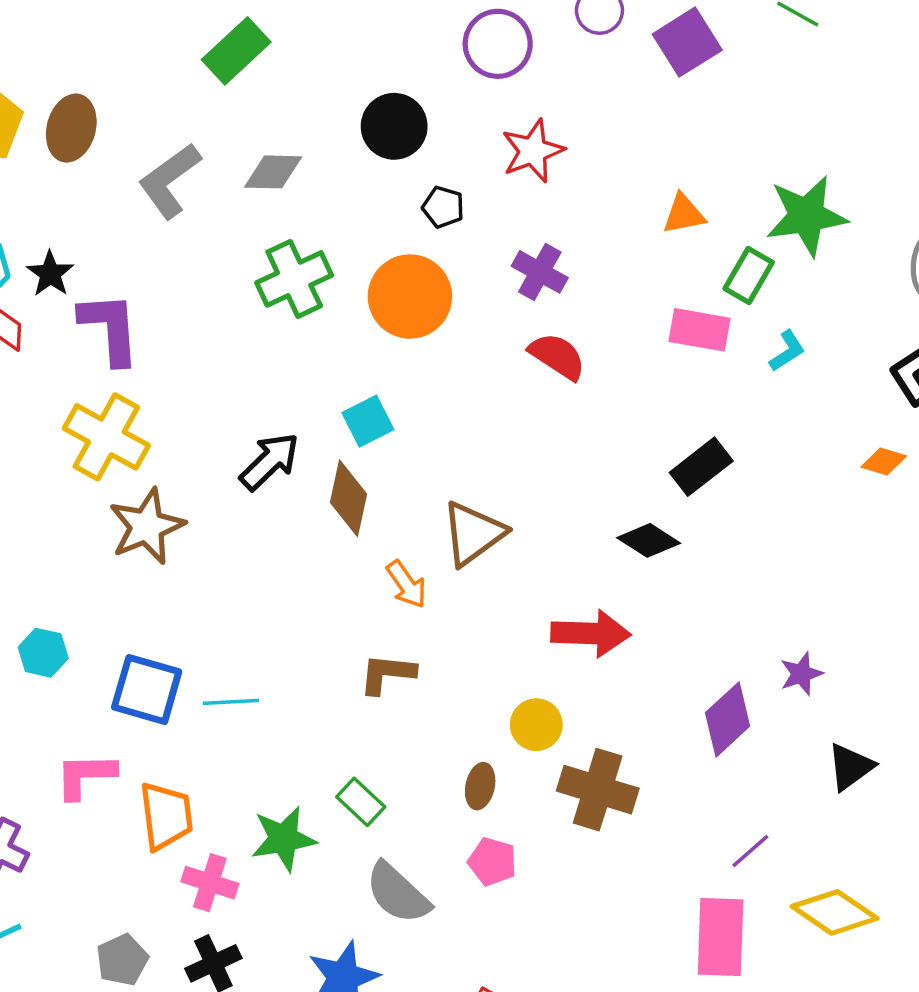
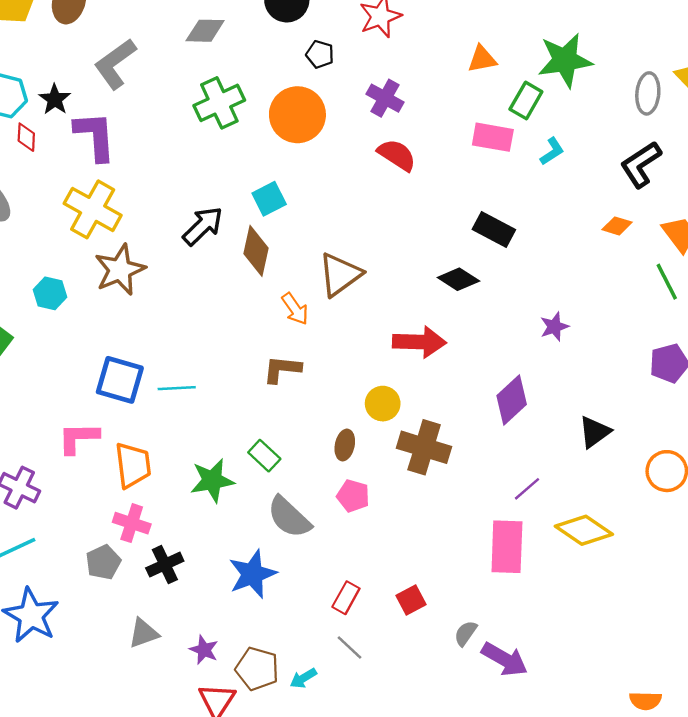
gray L-shape: (170, 181) -> (115, 64), moved
black rectangle: (701, 467) -> (494, 230), turned 66
cyan hexagon: (43, 653) -> (50, 293), moved
purple star: (801, 674) -> (554, 327), moved
pink cross: (210, 883) -> (132, 523), moved

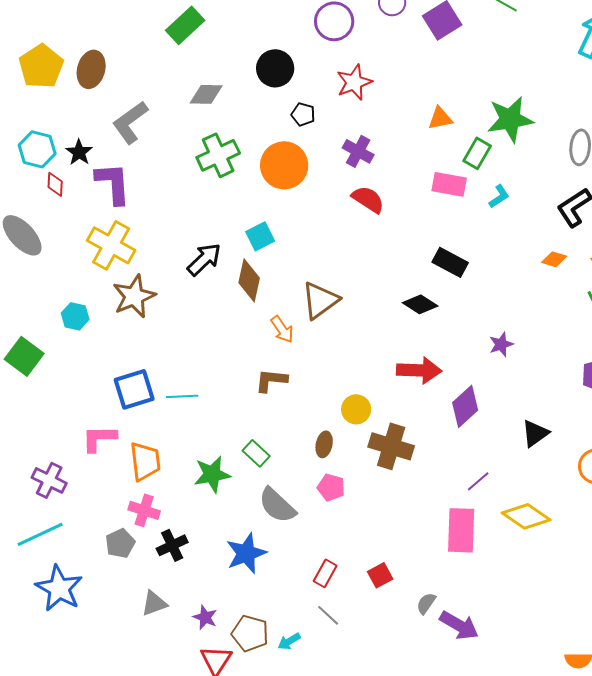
red arrow: (419, 342) -> (419, 370), moved
blue square: (120, 380) -> (134, 389), turned -33

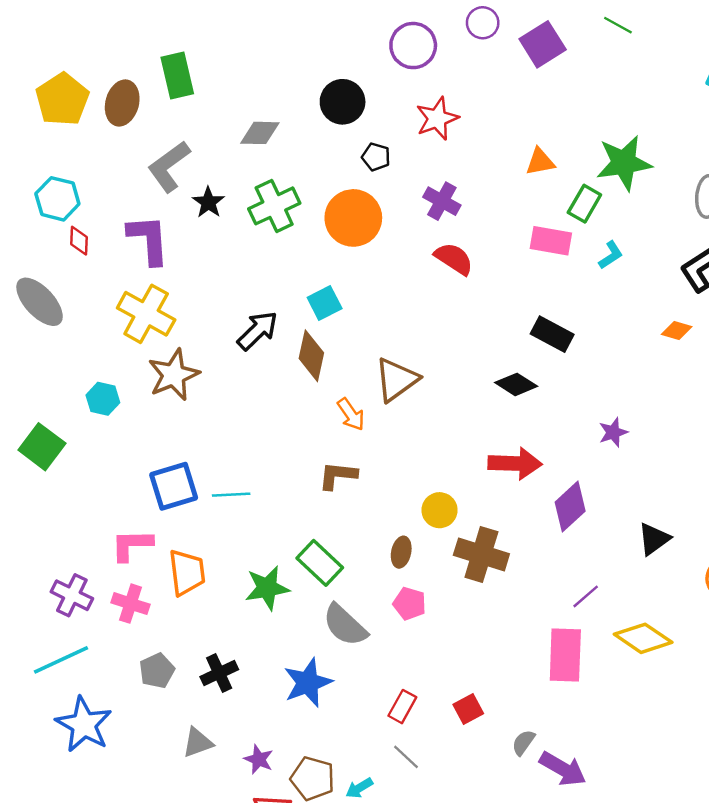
green rectangle: (185, 25) -> (177, 75), moved, turned -60
black star: (79, 152) -> (208, 202), moved
green rectangle: (256, 453) -> (320, 563), size x1.4
pink cross: (144, 510) -> (131, 604), moved

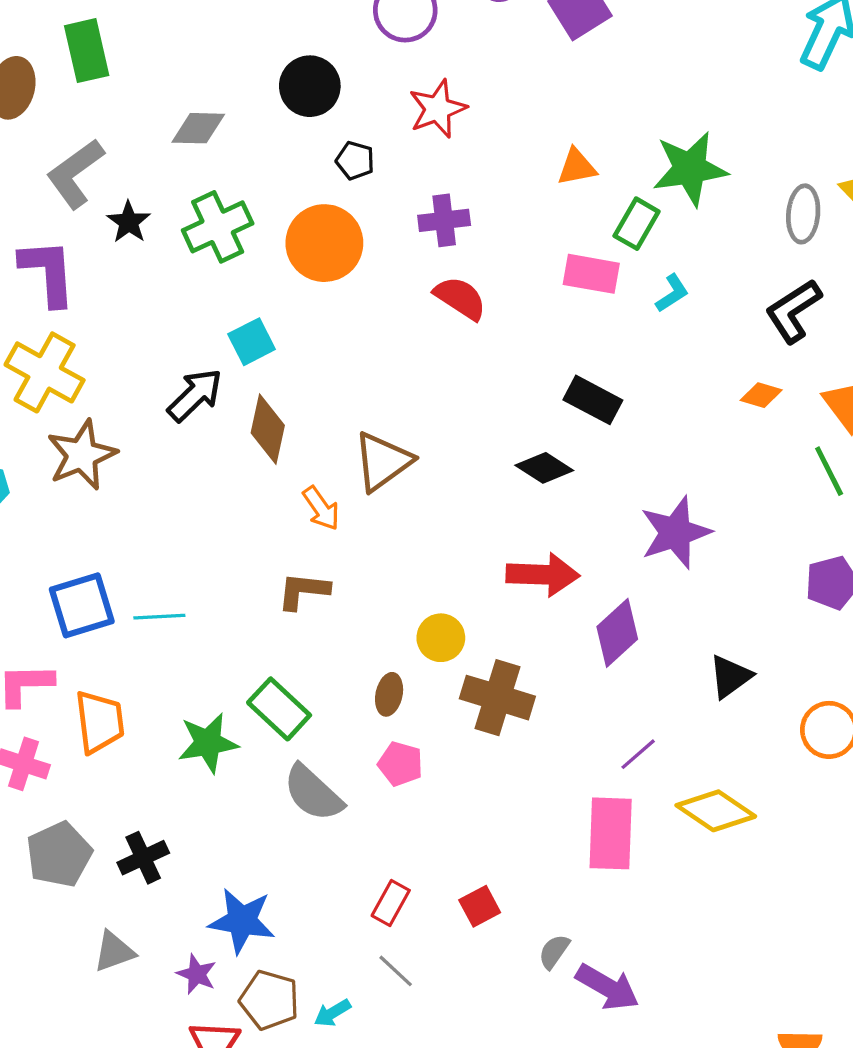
purple cross: (442, 201) -> (444, 220), turned -36
cyan square: (325, 303) -> (252, 342), moved
purple star: (613, 432) -> (675, 533), size x1.8
gray pentagon: (157, 671) -> (59, 854), size x1.4
blue star: (308, 683) -> (242, 921), moved, turned 30

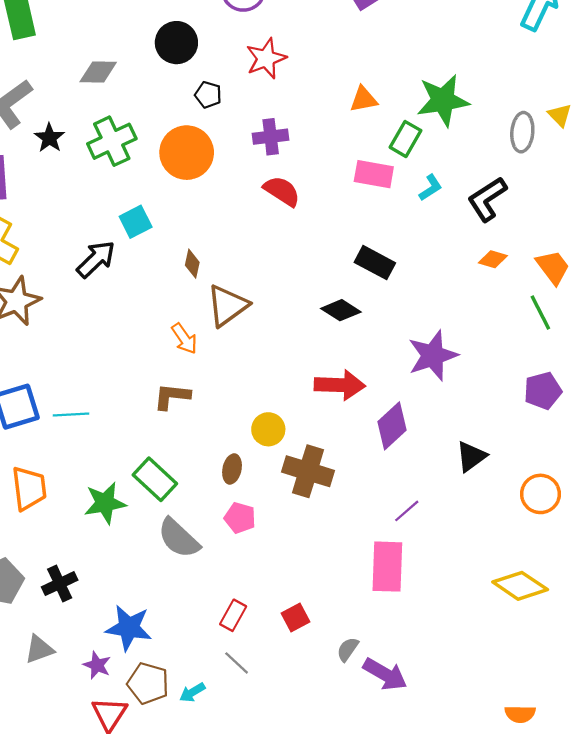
black L-shape: (793, 311) -> (487, 199), moved
brown diamond: (268, 429) -> (192, 264), moved, size x0.6
yellow diamond: (716, 811) -> (520, 586), moved

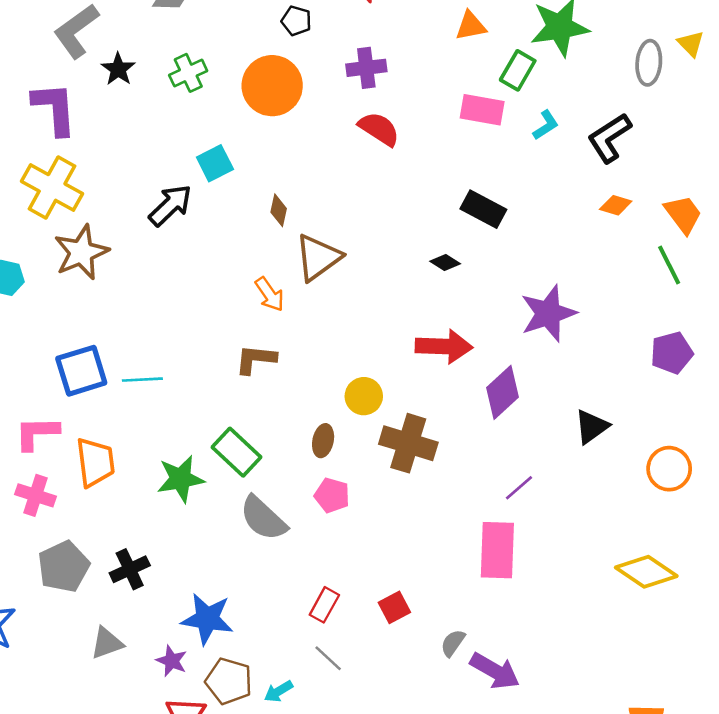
green cross: (112, 141) -> (188, 73), size x0.7
black diamond: (341, 310) -> (445, 263), size x0.7

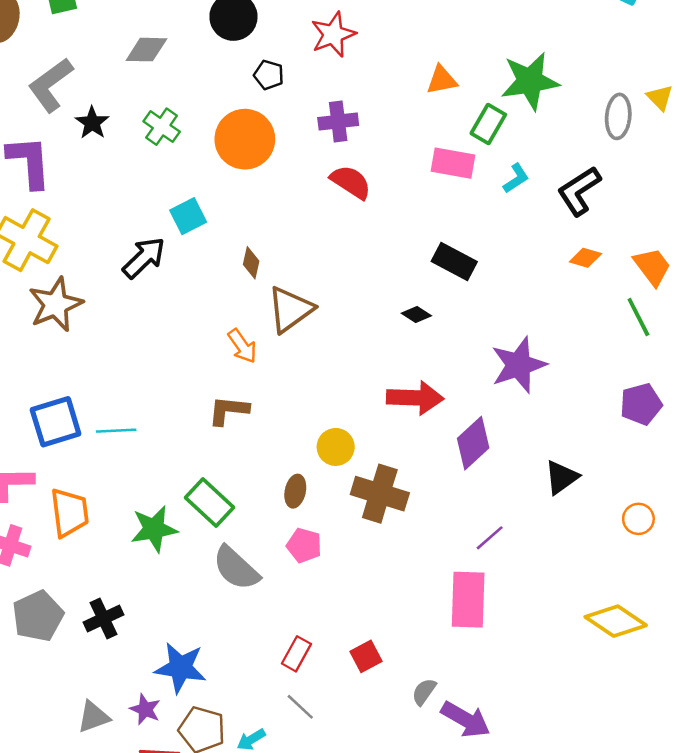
green cross: (188, 73) -> (162, 127), turned -30
orange circle: (669, 469) -> (638, 519), size x0.7
gray triangle: (107, 643) -> (93, 717), moved

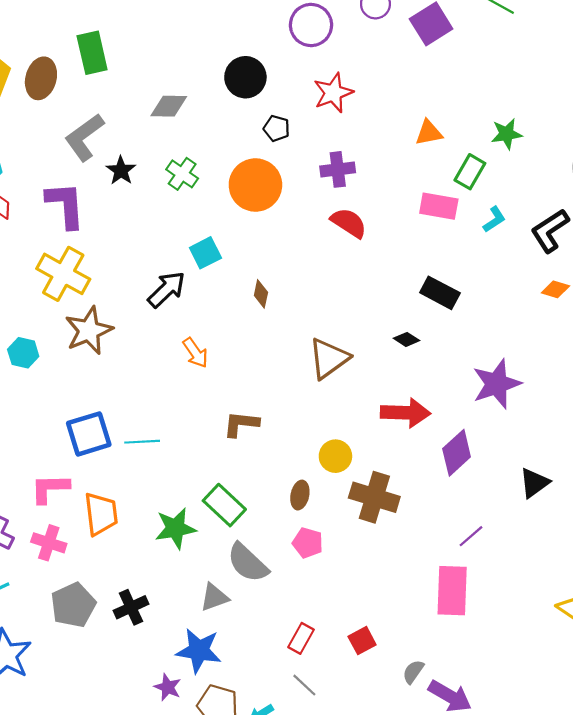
green star: (530, 81) -> (507, 134), size x0.6
brown triangle: (290, 309) -> (329, 358), moved
orange arrow: (242, 346) -> (195, 353), moved
gray triangle: (93, 717) -> (214, 597), moved

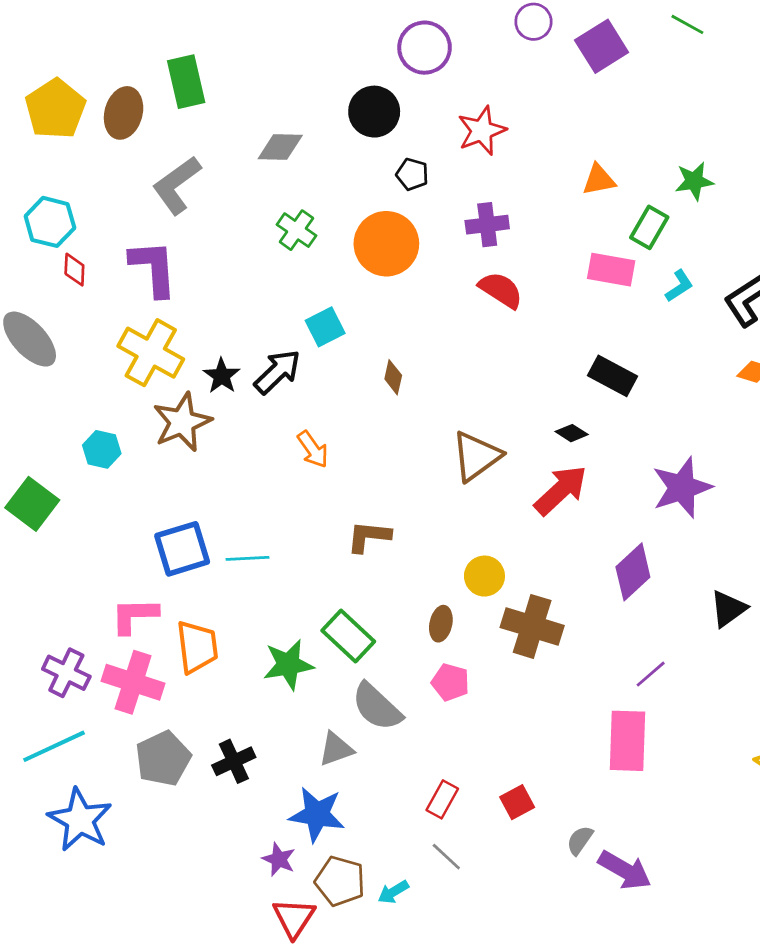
purple circle: (311, 25) -> (425, 48), moved
black star: (121, 171) -> (222, 376), moved
red arrow: (405, 413) -> (561, 490), moved, turned -45
pink cross: (49, 543) -> (133, 682), size x1.4

